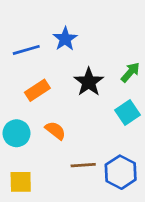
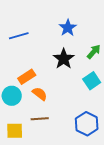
blue star: (65, 39) -> (68, 28), moved
orange rectangle: (37, 90) -> (27, 77), moved
brown line: (83, 165) -> (40, 119), moved

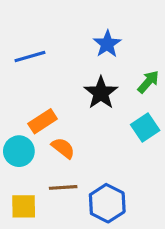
blue hexagon: (87, 124) -> (107, 203), moved

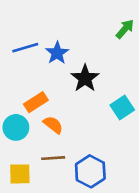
blue star: (107, 44) -> (57, 53), moved
green arrow: (148, 82) -> (125, 29), moved

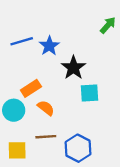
cyan square: (122, 107) -> (90, 93), moved, turned 30

